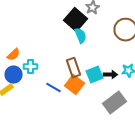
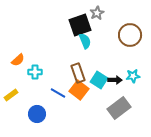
black square: (76, 20) -> (80, 25), turned 30
blue circle: (14, 75) -> (37, 114), moved
cyan square: (94, 75) -> (99, 80), turned -36

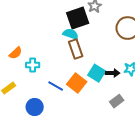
cyan semicircle: (85, 41) -> (71, 34), moved, turned -49
brown rectangle: (78, 73) -> (76, 49), moved
gray rectangle: (119, 108) -> (117, 101), size x0.6

